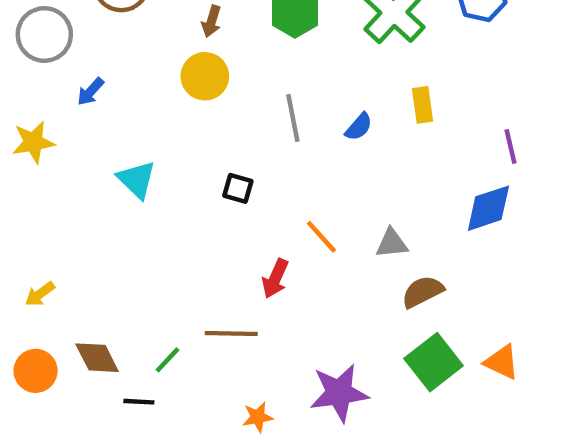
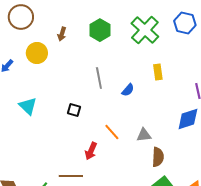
yellow circle: (205, 76) -> (37, 53), moved
blue semicircle: (359, 127) -> (128, 90), moved
brown semicircle: (423, 292) -> (158, 157), turned 120

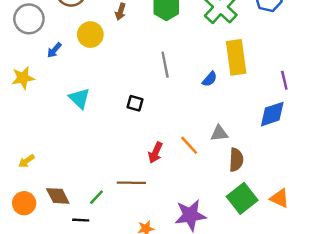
yellow rectangle: (158, 72) -> (236, 57), size x1.8
blue semicircle: (128, 90) -> (210, 79), moved
orange line: (112, 132) -> (189, 145), moved

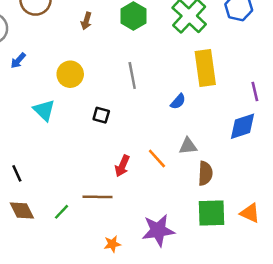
yellow circle: (90, 35) -> (70, 74), moved
blue semicircle: (210, 79) -> (178, 101), moved
green square: (242, 198) -> (211, 213), turned 36
black line: (81, 220) -> (17, 173), moved, turned 63

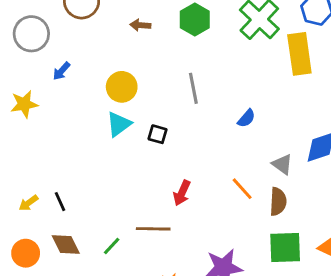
brown arrow: (86, 21) -> (140, 25), turned 77
yellow rectangle: (205, 68) -> (299, 54), moved
cyan triangle: (44, 110) -> (119, 124), moved, turned 40
gray triangle: (188, 146) -> (282, 164), moved, turned 42
orange line: (157, 158) -> (242, 189), moved

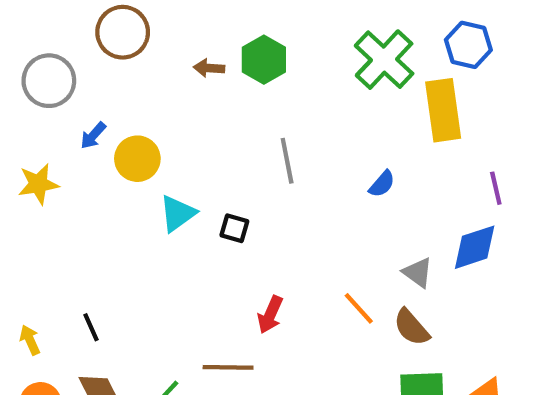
green hexagon: (195, 19) -> (264, 60), moved
yellow circle: (122, 87) -> (137, 159), moved
blue semicircle: (246, 118) -> (382, 184), moved
brown semicircle: (278, 202) -> (411, 327), turned 136
yellow arrow: (28, 203) -> (30, 340), moved, turned 102

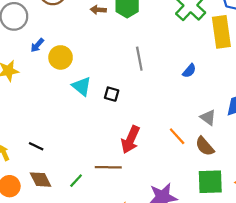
cyan triangle: (177, 214) -> (82, 86), turned -45
red arrow: (270, 315) -> (130, 140), size x1.4
black line: (91, 327) -> (36, 146), turned -40

